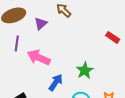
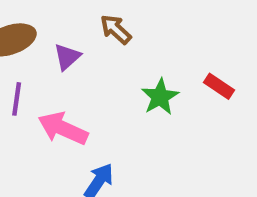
green star: (85, 70) -> (160, 97), moved

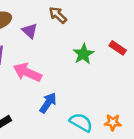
purple triangle: (67, 57) -> (30, 31), turned -35

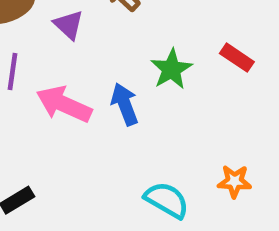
blue arrow: (48, 103) -> (125, 104), moved, turned -55
orange star: (113, 122) -> (234, 181), moved

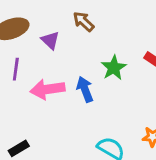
pink arrow: (64, 104) -> (47, 89), turned -32

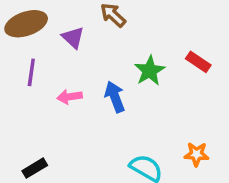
pink arrow: (47, 89) -> (70, 97), size x0.6

